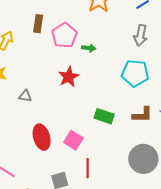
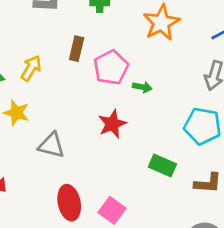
gray triangle: (25, 96) -> (51, 145), size x1.5
green rectangle: (104, 116) -> (162, 166), moved

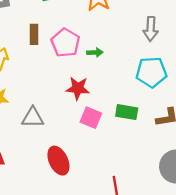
red star: (112, 124) -> (78, 88), turned -30
pink square: (112, 210) -> (91, 118), moved

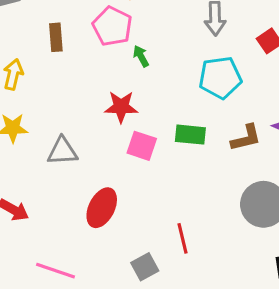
pink pentagon: (65, 43) -> (112, 26), moved
green arrow: (95, 52) -> (141, 56), turned -112
red ellipse: (58, 161) -> (102, 208), turned 56

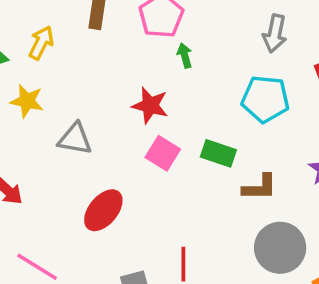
brown L-shape: (246, 138) -> (260, 187), moved

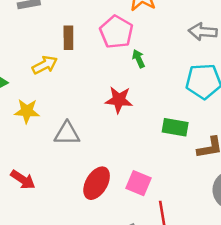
gray arrow: (275, 34) -> (203, 32), turned 92
yellow arrow: (41, 43) -> (45, 65), moved, turned 45
pink square: (163, 153) -> (138, 183), moved

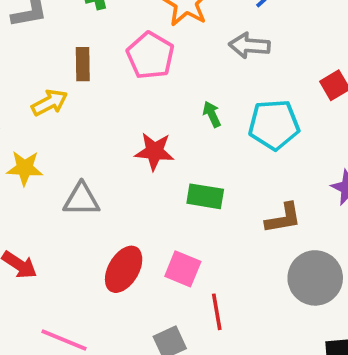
gray arrow: (203, 32) -> (249, 46), moved
green arrow: (139, 59) -> (212, 114), moved
green rectangle: (175, 127) -> (205, 196), moved

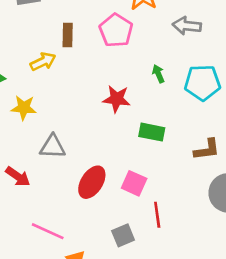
gray triangle: (81, 199) -> (53, 147), moved

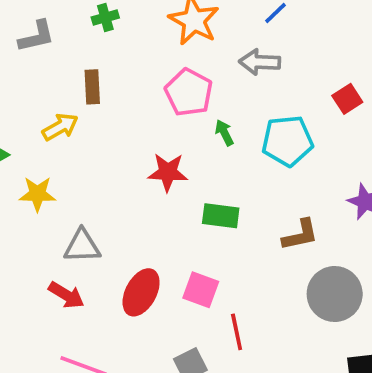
pink pentagon: (116, 30) -> (189, 92), moved
red arrow: (18, 177) -> (66, 295), moved

